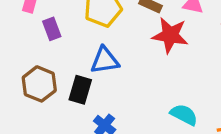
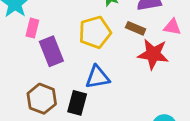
purple rectangle: (52, 29) -> (51, 51), size x1.5

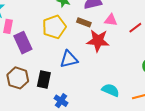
blue triangle: (97, 77) -> (69, 59), moved

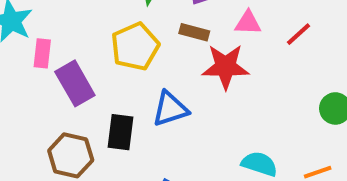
black rectangle: (44, 80) -> (120, 132), moved

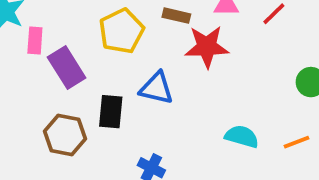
blue triangle: (170, 109) -> (157, 88), turned 33

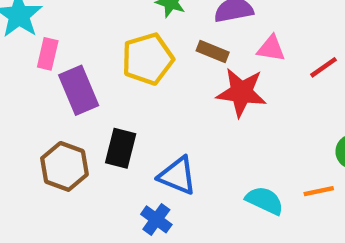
blue triangle: (157, 88) -> (177, 176), moved
orange line: (297, 142) -> (319, 191), moved

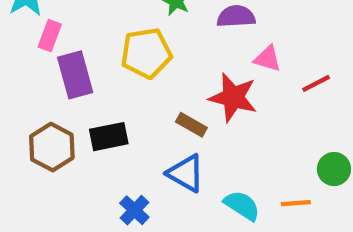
brown rectangle: (213, 52) -> (191, 125), moved
black rectangle: (121, 148) -> (109, 137), turned 57
blue triangle: (177, 176) -> (186, 173), moved

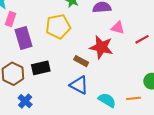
blue cross: (134, 210) -> (25, 101), moved

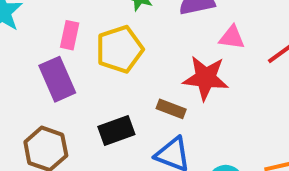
pink rectangle: (11, 19) -> (70, 35), moved
black rectangle: (41, 68) -> (116, 131), moved

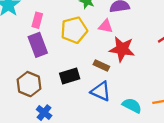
pink rectangle: (70, 35) -> (37, 20), moved
pink triangle: (232, 37) -> (106, 26), moved

